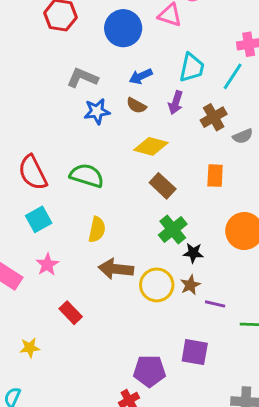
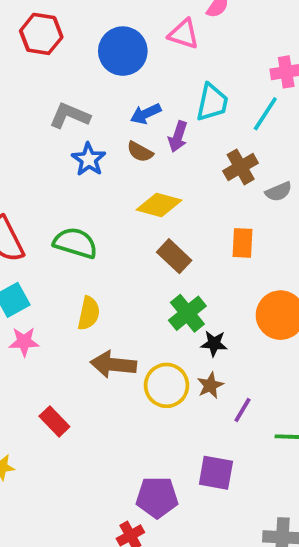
purple arrow: (176, 103) -> (178, 137), moved
blue star: (97, 111) -> (89, 159), turned -30
pink star: (47, 265) -> (24, 342), moved, turned 30
purple line: (215, 304) -> (242, 410), turned -72

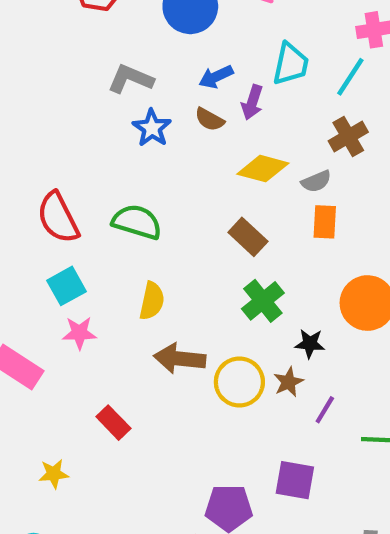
brown cross: (241, 167) -> (348, 137), moved
gray semicircle: (279, 192) -> (316, 181), moved
yellow diamond: (159, 205) -> (263, 169), moved
black star: (214, 344) -> (310, 344), moved

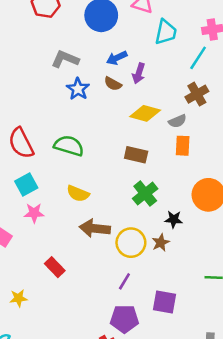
cyan trapezoid: (291, 64) -> (166, 32), moved
brown rectangle: (248, 237) -> (136, 155), turned -30
yellow semicircle: (152, 301) -> (78, 194), turned 100
purple line: (325, 410) -> (124, 281), moved

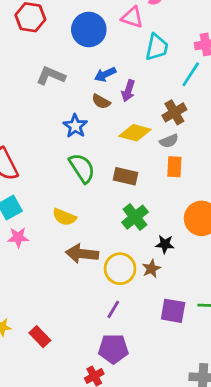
blue star: (78, 89) -> (75, 126), moved
brown cross: (197, 94) -> (174, 112), moved
green semicircle: (69, 146) -> (82, 168), moved, turned 40
red rectangle: (55, 267) -> (40, 337), moved
purple square: (165, 302) -> (173, 311), moved

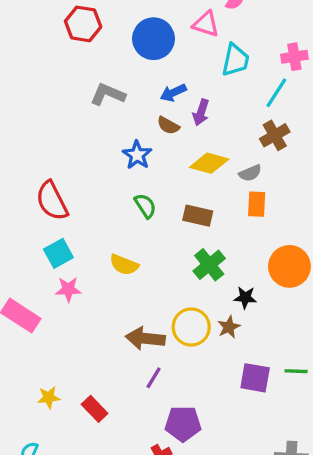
brown cross: (174, 112) -> (275, 135), moved
green semicircle: (82, 168) -> (145, 206), size x0.7
brown arrow: (82, 254) -> (145, 338), moved
purple line: (113, 309) -> (154, 378), moved

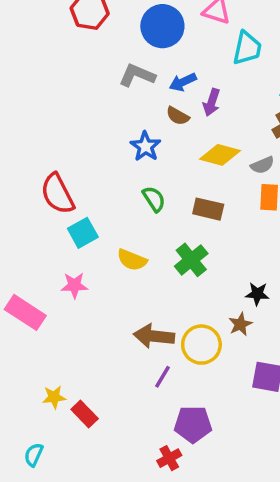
gray L-shape: (108, 94) -> (137, 75), moved
cyan square: (58, 253) -> (83, 233), moved
green cross: (209, 265) -> (191, 260), moved
yellow circle: (191, 327) -> (201, 345), moved
red rectangle: (95, 409) -> (85, 414), moved

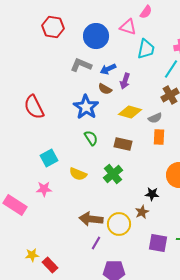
blue star: (146, 146) -> (86, 107), size x1.4
red semicircle: (57, 194) -> (34, 107), moved

